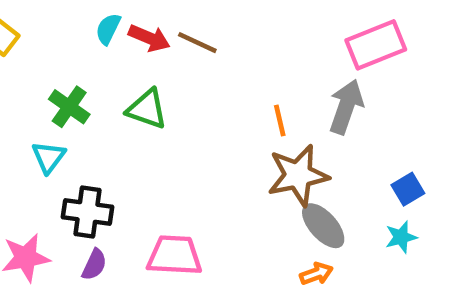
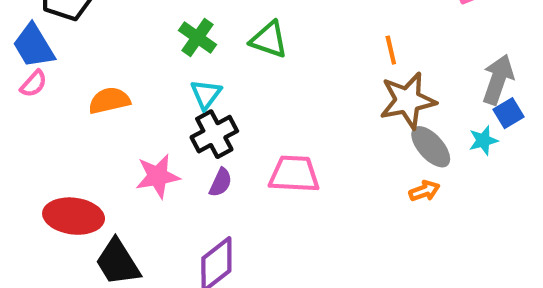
gray arrow: (346, 107) -> (498, 79), moved
cyan triangle: (49, 157) -> (206, 94), moved
black cross: (87, 212) -> (214, 134), turned -36
cyan star: (401, 237) -> (483, 140), moved

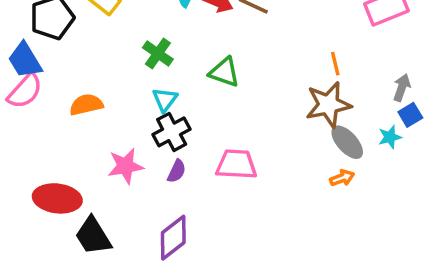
green triangle: (269, 40) -> (224, 72), moved
orange line: (391, 50) -> (335, 64), moved
gray arrow: (498, 79) -> (402, 88), size x0.7
pink semicircle: (34, 84) -> (25, 91), size x1.6

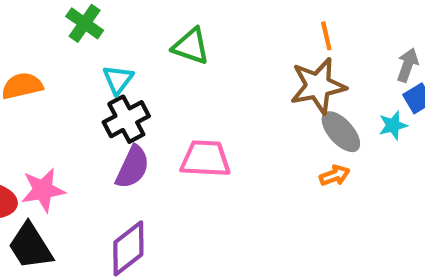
green cross: (158, 53) -> (85, 23), moved
pink star: (125, 166) -> (43, 190), moved
purple semicircle: (177, 171) -> (133, 167), size x1.5

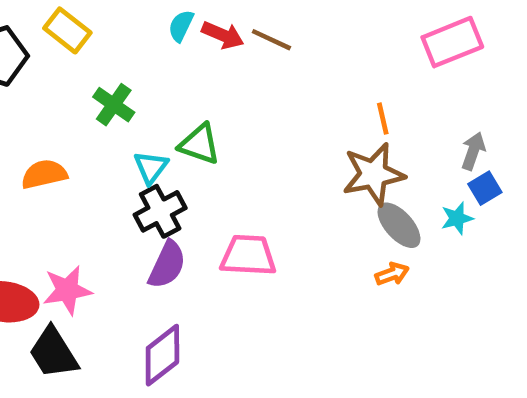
green triangle: (191, 46) -> (200, 144), moved

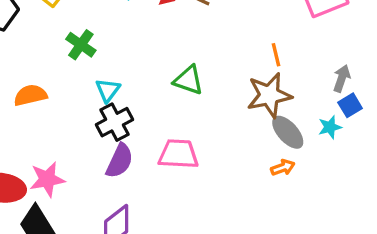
green triangle: (200, 144) -> (189, 80), moved

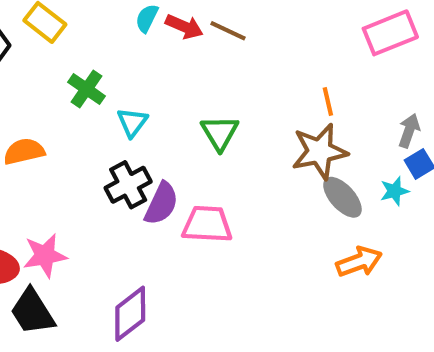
green triangle: (189, 80) -> (220, 133), turned 40
cyan triangle: (108, 90) -> (132, 122), moved
purple semicircle: (120, 161) -> (161, 203), moved
orange arrow: (283, 168) -> (359, 262), moved, size x1.5

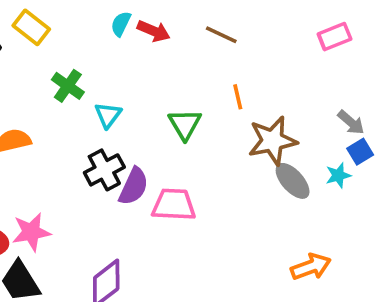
brown line: (228, 31) -> (221, 35), moved
pink rectangle: (390, 33) -> (335, 37), size x0.7
orange line: (328, 102) -> (238, 97), moved
gray arrow: (409, 131) -> (351, 122), turned 112
orange arrow: (359, 262) -> (311, 267), moved

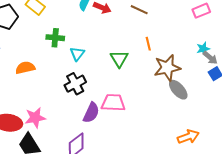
green cross: (68, 86) -> (55, 38), turned -30
cyan star: (338, 175) -> (203, 49), moved
purple semicircle: (134, 186) -> (91, 113), moved

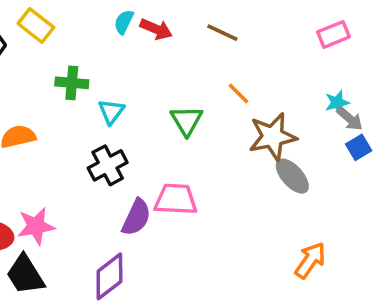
orange line: (148, 44) -> (239, 94), turned -32
orange arrow: (188, 137) -> (310, 260), turned -35

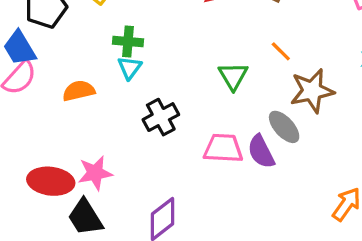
cyan triangle: (111, 112) -> (130, 68), moved
gray ellipse: (292, 176) -> (284, 127), moved
purple semicircle: (136, 217) -> (261, 152), moved, turned 128

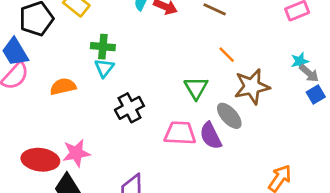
green triangle: (233, 76) -> (196, 88), moved

